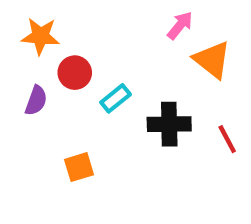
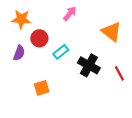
pink arrow: (180, 25) -> (70, 14), moved
black cross: (169, 124) -> (89, 65), turned 30

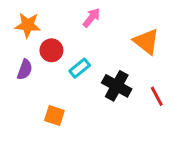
orange square: (42, 88) -> (54, 116), turned 35

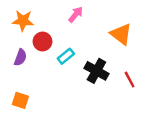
orange square: (54, 116) -> (20, 100), moved

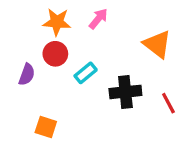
orange star: (23, 21) -> (57, 22), moved
black cross: (96, 71) -> (125, 92), turned -35
orange square: (20, 100) -> (46, 127), moved

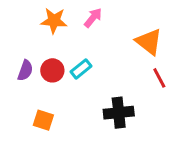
red circle: (55, 54) -> (52, 70), moved
black cross: (125, 92) -> (119, 113), moved
red line: (168, 103) -> (159, 78), moved

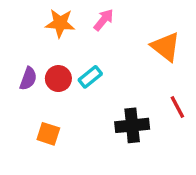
red line: (159, 78) -> (177, 107), moved

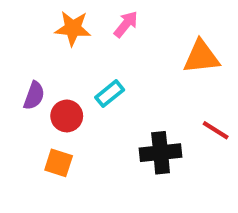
orange triangle: (166, 47) -> (201, 57), turned -44
red circle: (58, 79) -> (67, 116), moved
red line: (177, 107) -> (216, 130), turned -30

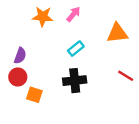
cyan rectangle: (110, 94) -> (76, 49), moved
red circle: (67, 116) -> (18, 77), moved
black cross: (161, 153) -> (75, 81), moved

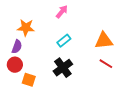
orange star: (43, 17) -> (26, 28), moved
orange triangle: (117, 33) -> (104, 41), moved
black cross: (75, 81) -> (63, 68), turned -30

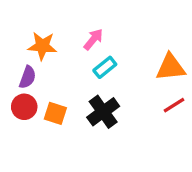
pink arrow: (62, 12) -> (93, 39), moved
red line: (106, 64) -> (174, 105), turned -64
orange square: (29, 80) -> (55, 113), moved

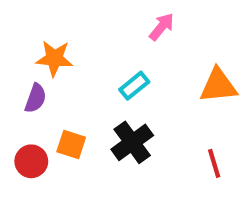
pink arrow: (93, 39) -> (162, 27), moved
red line: (174, 105) -> (214, 163), moved, turned -75
red circle: (24, 107) -> (31, 161), moved

